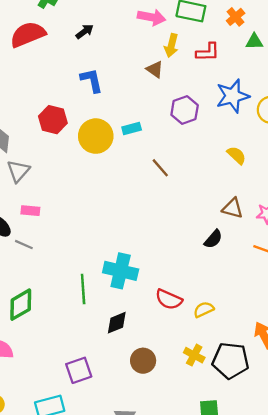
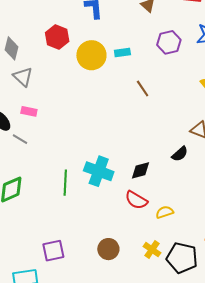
gray triangle: (18, 171) -> (23, 77), turned -35
black diamond: (117, 323) -> (140, 170), moved

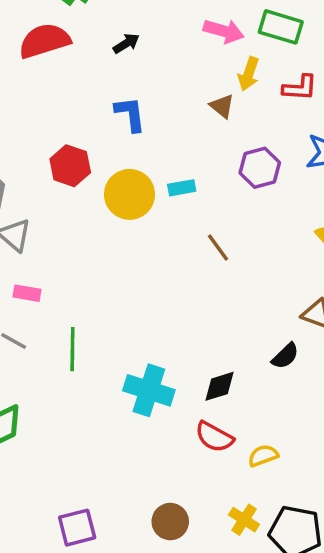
green line: (65, 183) -> (72, 349), moved

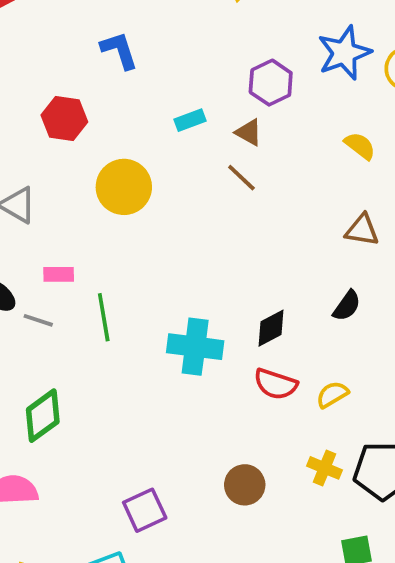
brown triangle: (222, 106) -> (249, 132), moved
yellow circle: (130, 194) -> (124, 187), moved
pink rectangle: (27, 293) -> (59, 274), moved
black semicircle: (285, 356) -> (347, 306), moved

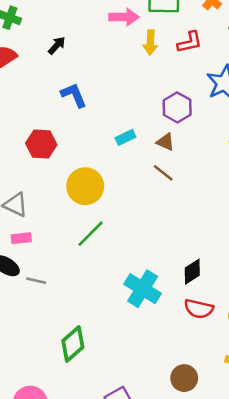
pink rectangle: (59, 274) -> (21, 238), moved
green line: (104, 317) -> (91, 234), moved, turned 60
cyan cross: (195, 347) -> (143, 289), turned 30
green diamond: (43, 416) -> (73, 344), moved

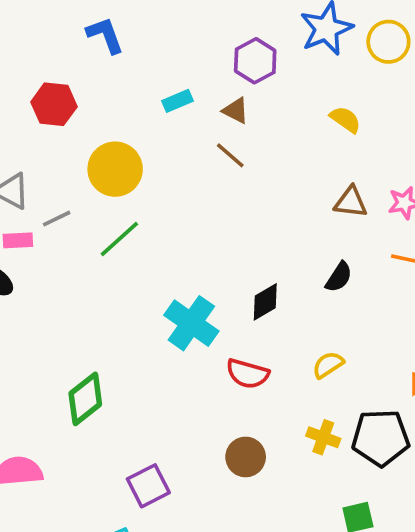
gray line: (36, 281) -> (57, 219), moved, turned -42
red semicircle: (199, 309) -> (248, 374), moved

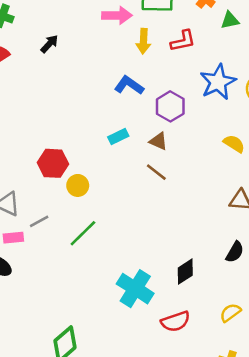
blue L-shape: (105, 35) -> (129, 85), moved, turned -32
red hexagon: (54, 104) -> (53, 163), moved
yellow circle: (115, 169) -> (78, 185), size x0.6
red semicircle: (248, 374) -> (175, 321), turned -32

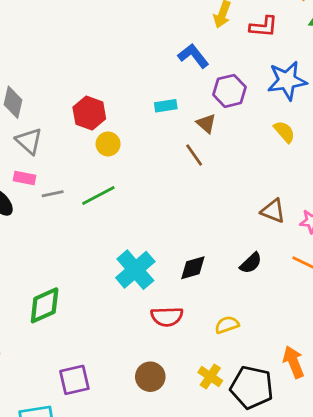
yellow semicircle: (234, 144) -> (284, 132), moved
gray line: (39, 221) -> (53, 194), moved

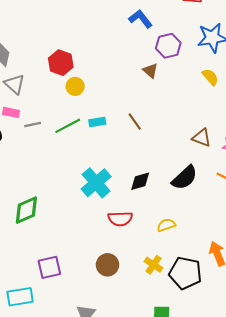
cyan rectangle: (166, 106) -> (97, 122), moved
brown line: (194, 155) -> (135, 122), moved
black semicircle: (251, 263) -> (185, 178), size x1.5

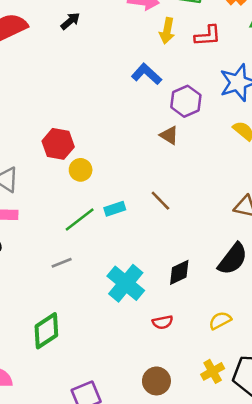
gray line: (33, 124) -> (62, 263), moved
red semicircle: (120, 219) -> (163, 322), size x0.7
yellow cross: (154, 265) -> (213, 371), turned 36

